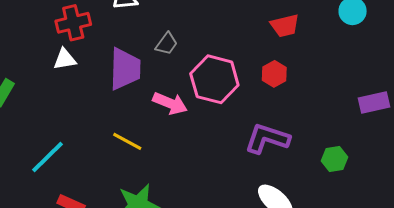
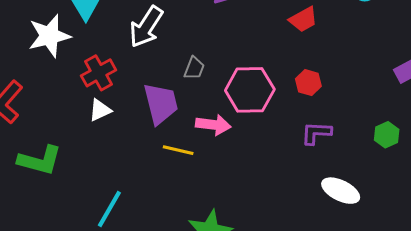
red hexagon: (274, 74) -> (308, 83), moved
purple L-shape: (267, 139) -> (316, 133), size x0.7
yellow line: (127, 141) -> (178, 150), moved

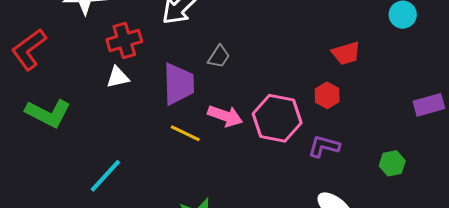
red trapezoid: (303, 19) -> (346, 53), moved
pink hexagon: (250, 90) -> (277, 118), moved

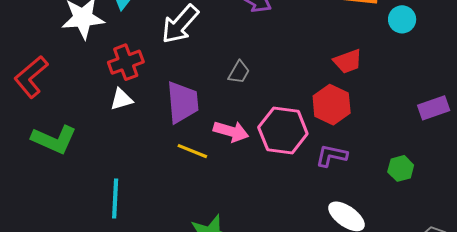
gray trapezoid: (219, 57) -> (239, 72), moved
red hexagon: (327, 95) -> (332, 105), size x1.5
cyan line: (105, 176) -> (115, 198), turned -36

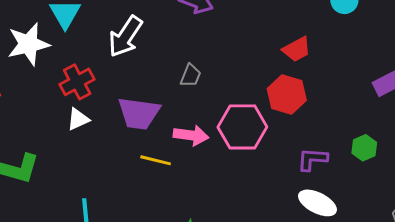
purple trapezoid: (182, 102) -> (139, 113), turned 111
purple L-shape: (331, 156) -> (312, 159), moved

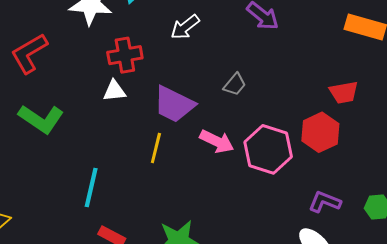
white arrow: (125, 37) -> (185, 27), size x0.7
yellow line: (156, 160) -> (156, 148), moved, turned 72

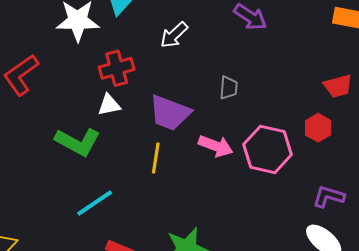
gray trapezoid: (235, 84) -> (229, 88), turned -30
green L-shape: (41, 119) -> (78, 142), moved
red hexagon: (320, 132) -> (318, 128), size x0.7
cyan line: (91, 187) -> (95, 203), turned 48

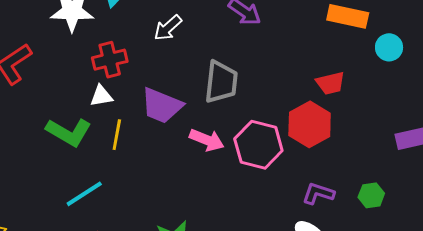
gray trapezoid: (229, 88) -> (221, 82), size x1.8
red hexagon: (318, 128) -> (310, 124), size x1.6
yellow line: (156, 158) -> (117, 135), moved

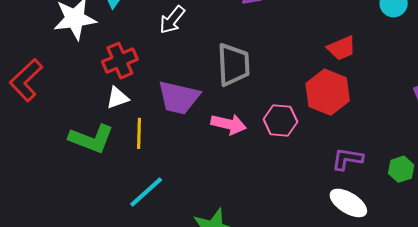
pink hexagon: (258, 145) -> (280, 120), size x0.7
cyan line: (84, 194) -> (146, 192), moved
green hexagon: (371, 195) -> (401, 169), moved

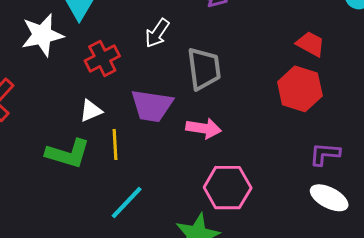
white arrow: (172, 20) -> (157, 33), moved
red trapezoid: (342, 48) -> (310, 44), turned -124
red cross: (120, 61) -> (102, 58), moved
pink hexagon: (280, 120) -> (228, 188), moved, size x1.4

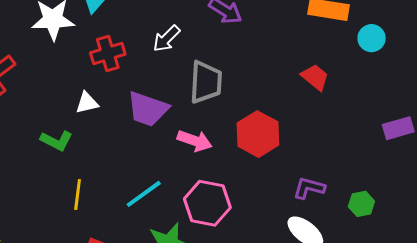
red hexagon: (300, 89) -> (258, 134), moved
yellow line: (115, 144) -> (78, 194), moved
green L-shape: (68, 153) -> (57, 141), size x0.7
cyan line: (127, 202) -> (144, 194), moved

